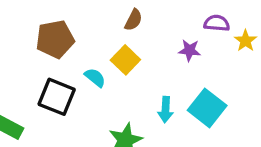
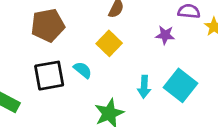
cyan semicircle: (95, 78) -> (83, 70), moved
black square: (57, 97) -> (49, 76), turned -32

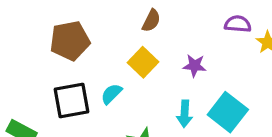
purple star: (165, 35) -> (195, 66), moved
cyan semicircle: (83, 70) -> (111, 94), turned -84

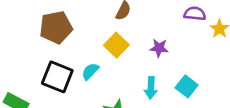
black square: (72, 100) -> (57, 77), turned 32
cyan square: (228, 112) -> (187, 86), size x0.7

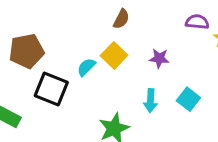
brown pentagon: (56, 27) -> (27, 51), moved
cyan semicircle: (90, 71) -> (86, 67), moved

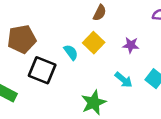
cyan semicircle: (86, 67) -> (71, 52), turned 98
cyan arrow: (150, 101) -> (124, 80), turned -54

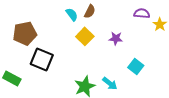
cyan semicircle: (71, 52) -> (72, 14), moved
cyan arrow: (124, 80) -> (110, 83), moved

